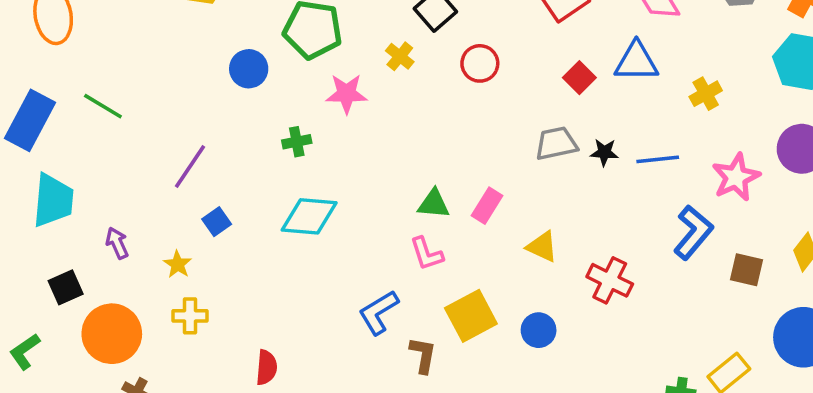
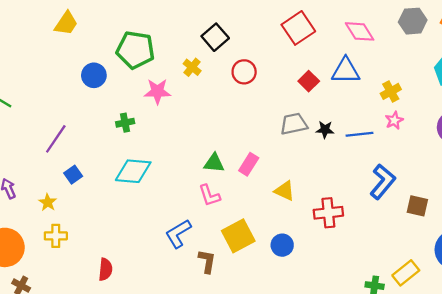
pink star: (736, 177) -> (394, 120), moved, size x0.6
red cross: (610, 280) -> (328, 213), turned -32

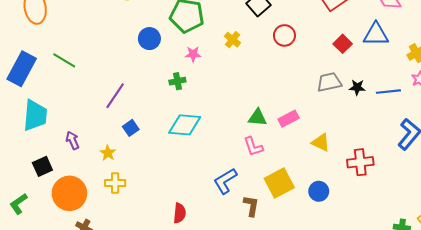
yellow cross: (192, 67) -> (233, 40), moved
pink star: (157, 91) -> (193, 54), moved, size x0.7
pink rectangle: (249, 164) -> (289, 119), turned 30
red semicircle: (105, 269) -> (180, 213), moved

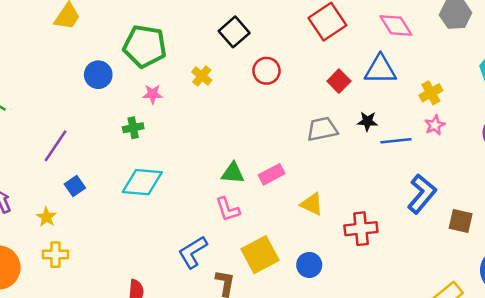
black star: (357, 87) -> (367, 121), moved

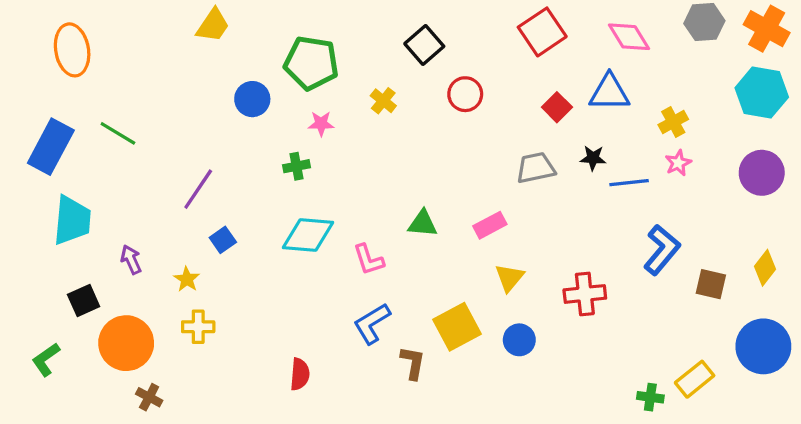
pink rectangle: (272, 174) -> (490, 225), moved
yellow triangle: (312, 204) -> (509, 278), moved, turned 45
pink L-shape: (228, 209) -> (369, 260), moved

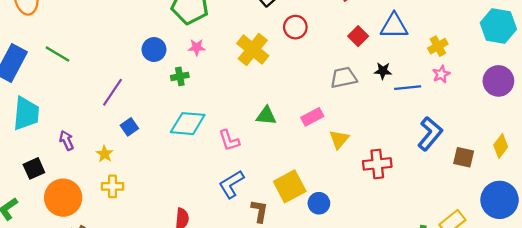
blue circle: (252, 99) -> (154, 50), moved
yellow cross: (383, 101) -> (253, 50), moved, size x1.8
yellow triangle: (509, 278) -> (339, 139), moved
blue circle: (519, 340) -> (319, 203), moved

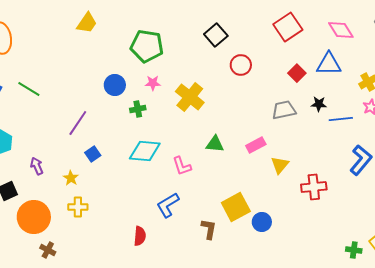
yellow cross: (253, 50) -> (190, 97), moved
blue L-shape: (231, 184) -> (168, 205), moved

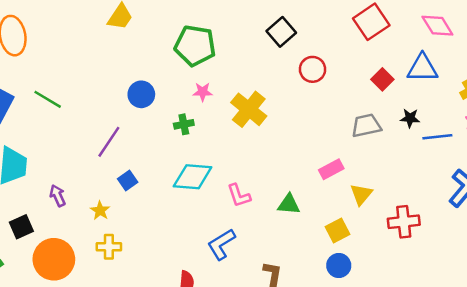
blue circle: (115, 85) -> (141, 94), moved
green triangle: (215, 144) -> (289, 204), moved
yellow square: (236, 207) -> (337, 231), moved, size x0.7

